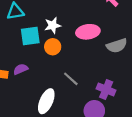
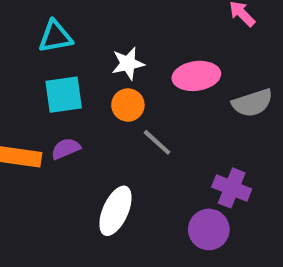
cyan square: (30, 36) -> (64, 95), moved
gray line: (71, 79) -> (157, 142), moved

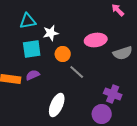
white star: (128, 63) -> (51, 33), moved

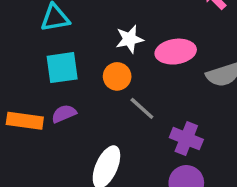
white star: (51, 33) -> (130, 39), moved
purple cross: (113, 94) -> (186, 139), moved

